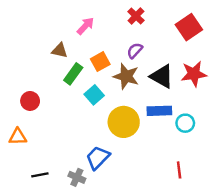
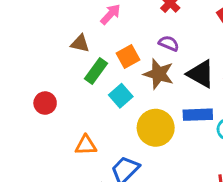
purple semicircle: (135, 50) -> (169, 43), turned 70
orange triangle: (18, 137) -> (86, 145), moved

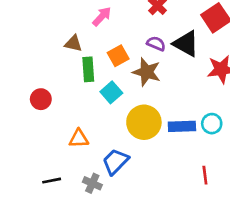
green rectangle: (96, 71) -> (88, 69), turned -40
black triangle: (201, 74) -> (186, 44), moved
blue rectangle: (198, 115) -> (182, 126), moved

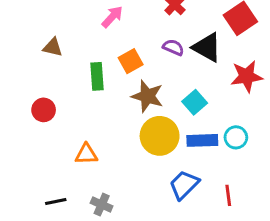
brown triangle: (73, 44) -> (53, 47), moved
brown star: (147, 72) -> (147, 96), moved
cyan square: (111, 92) -> (195, 102), moved
blue trapezoid: (115, 162) -> (184, 185), moved

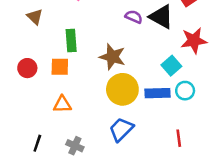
brown triangle: (53, 47) -> (35, 17), turned 30
orange square: (131, 61) -> (60, 67), moved, turned 30
cyan square: (195, 102) -> (171, 66), moved
blue trapezoid: (184, 185) -> (121, 129), moved
black line: (56, 201) -> (37, 143), turned -60

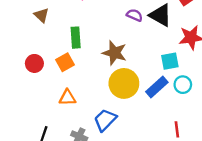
cyan square: (171, 66) -> (170, 61), turned 30
orange square: (60, 67) -> (65, 62), turned -30
blue rectangle: (158, 93) -> (157, 87), turned -40
blue trapezoid: (121, 129) -> (105, 120), moved

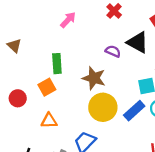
brown triangle: (41, 15) -> (14, 46), moved
purple semicircle: (135, 15) -> (113, 51), moved
red circle: (34, 63) -> (18, 98), moved

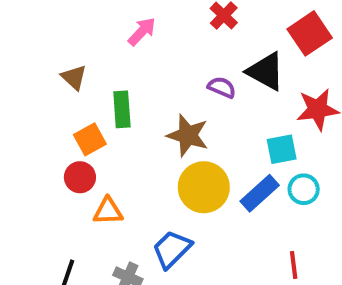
brown triangle: (14, 46) -> (74, 77), moved
orange square: (47, 87) -> (90, 139), moved
red circle: (18, 98) -> (80, 177), moved

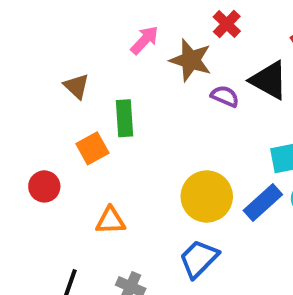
brown star: (188, 135) -> (191, 60), moved
red circle: (80, 177) -> (44, 186), moved
blue trapezoid: (172, 249) -> (199, 259), moved

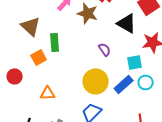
brown triangle: (76, 86) -> (31, 26), size x1.5
purple semicircle: (225, 96) -> (105, 49), moved, turned 32

